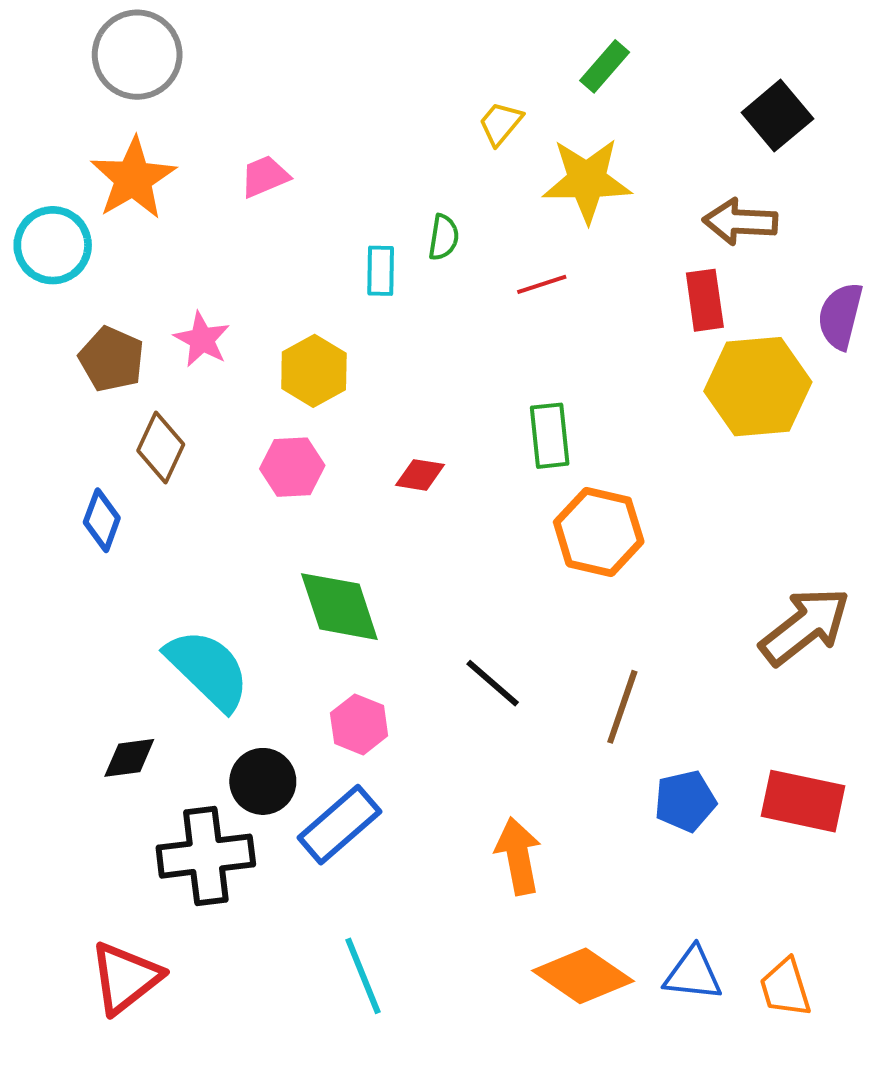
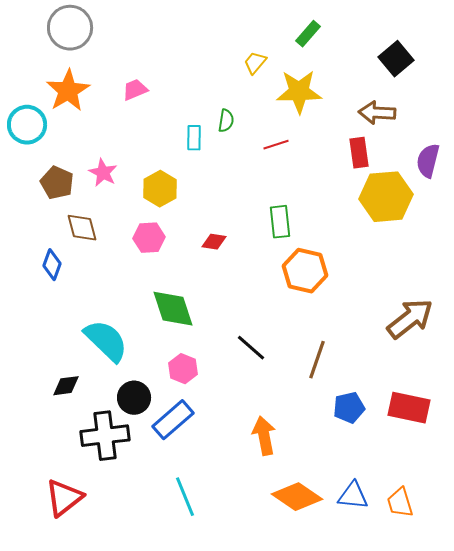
brown diamond: (161, 447) -> (82, 228), turned -40

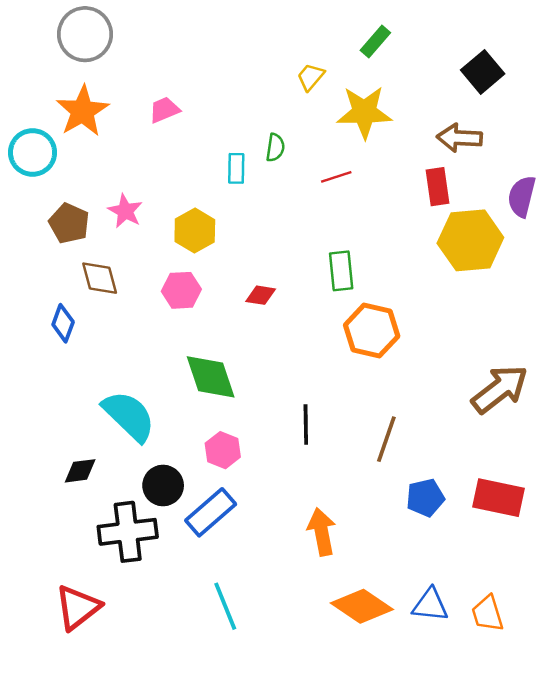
black line: (251, 348) -> (306, 424), turned 48

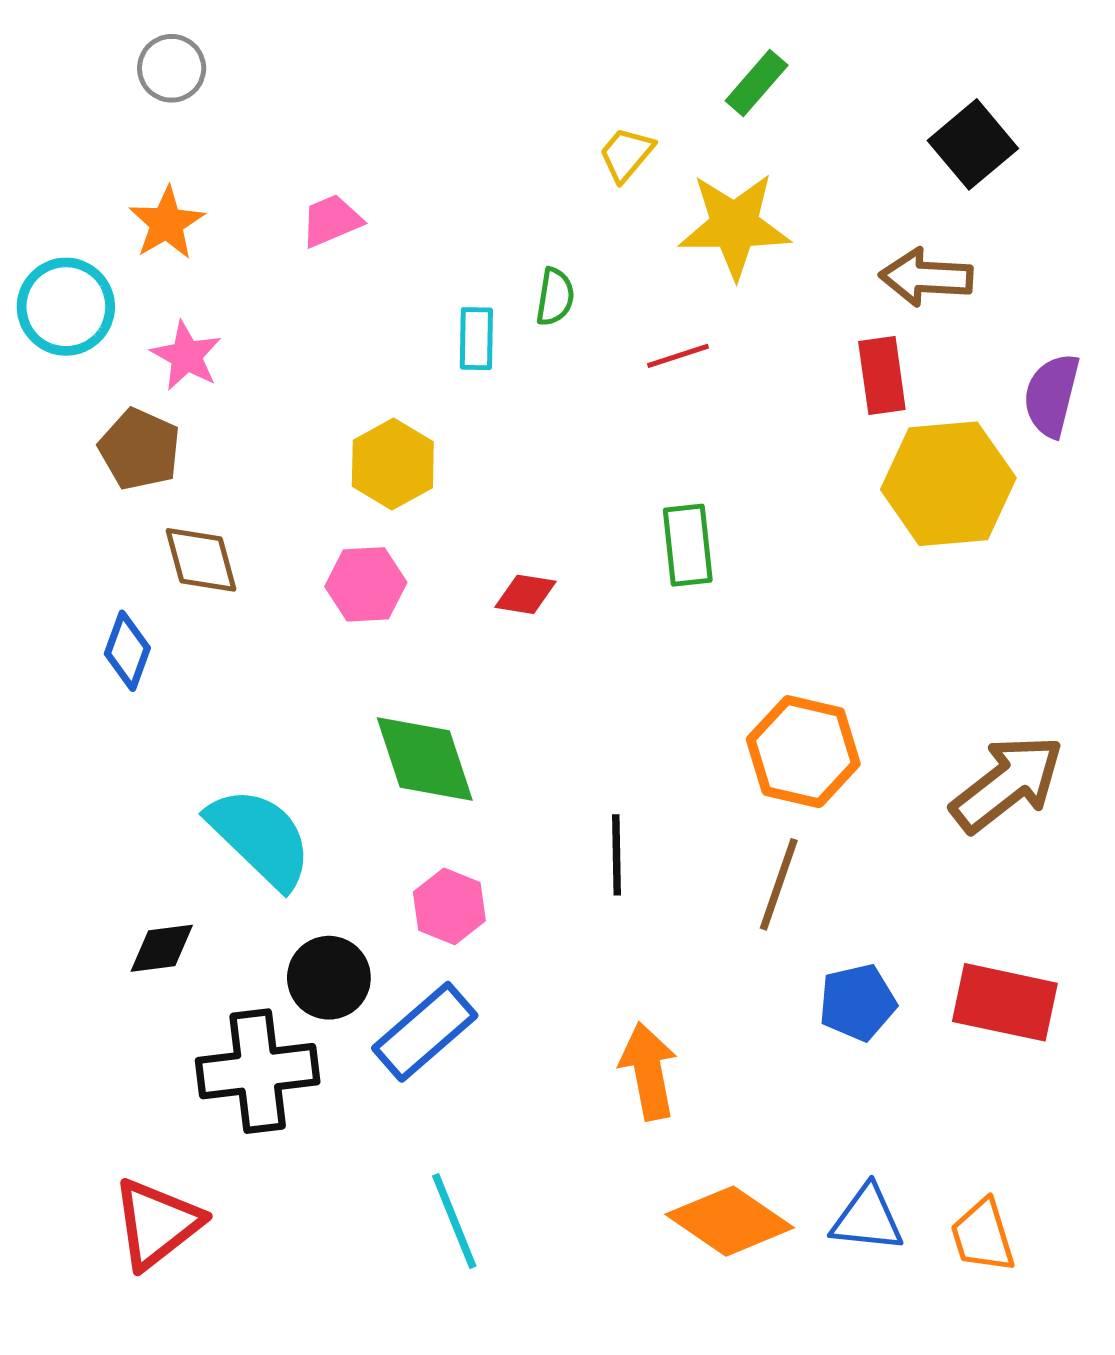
gray circle: (85, 34) -> (172, 68), size x0.6
orange star: (83, 111) -> (167, 223), size x0.7
pink star: (125, 211) -> (186, 356), moved
orange hexagon: (372, 331) -> (803, 752), moved

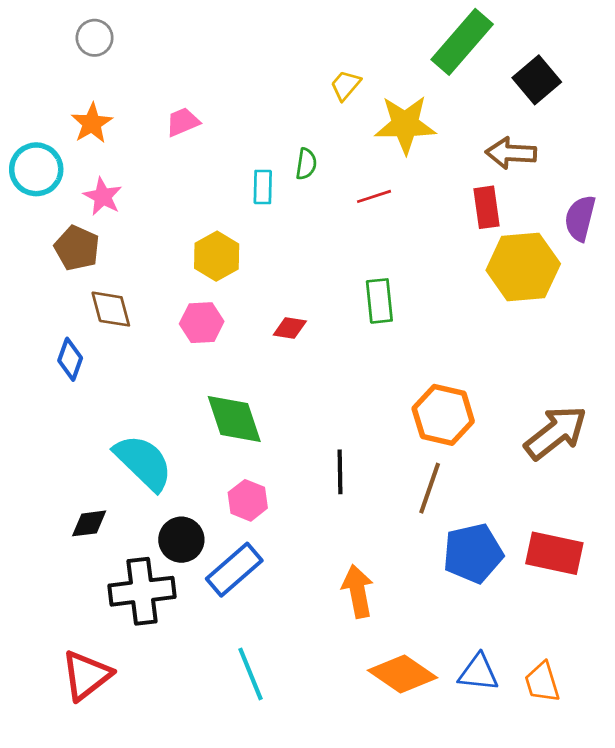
green rectangle: (757, 83) -> (462, 42), moved, size x1.8
blue pentagon: (857, 1002) -> (473, 553), size x1.4

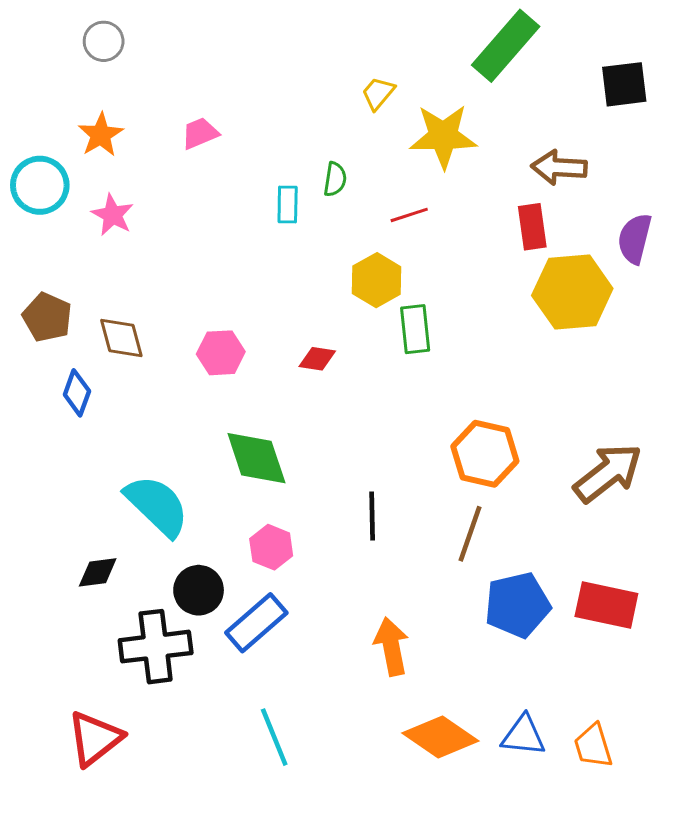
black square: (537, 80) -> (624, 84), moved, turned 33
brown pentagon: (77, 248) -> (47, 317), moved
yellow hexagon: (217, 256) -> (377, 280), moved

